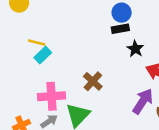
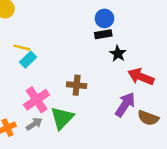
brown cross: (93, 81) -> (77, 85), turned -36
pink cross: (52, 96) -> (37, 100), turned -30

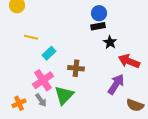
cyan rectangle: (28, 60) -> (49, 53), moved
brown semicircle: (148, 118) -> (135, 105), moved
gray arrow: (34, 124) -> (41, 100), turned 88

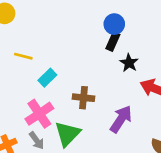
black rectangle: (98, 26) -> (113, 41), turned -56
purple arrow: (116, 84) -> (121, 119), moved

